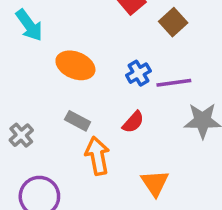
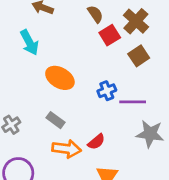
red semicircle: (133, 122) -> (96, 142), moved
orange arrow: (97, 156) -> (67, 149), turned 100

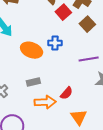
blue cross: (107, 91) -> (55, 43), moved, turned 32
gray rectangle: (55, 120) -> (33, 82), turned -40

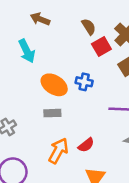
gray rectangle: (33, 82) -> (52, 113), moved
orange arrow: (45, 102) -> (58, 151), turned -70

